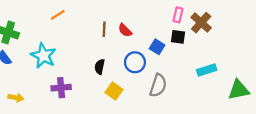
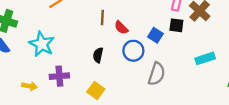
red semicircle: (125, 30) -> (121, 28), moved
yellow square: (114, 91) -> (96, 90), moved
yellow arrow: (16, 98) -> (30, 86), moved

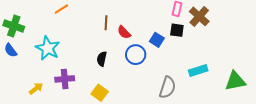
cyan rectangle: (205, 58) -> (198, 70), moved
gray semicircle: (157, 74) -> (167, 87), moved
yellow arrow: (30, 86) -> (36, 89), turned -48

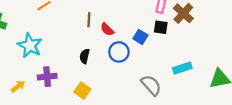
gray semicircle: (167, 87) -> (151, 85), turned -60

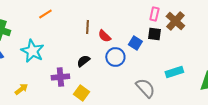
black semicircle: (85, 56) -> (83, 61), turned 40
purple cross: (47, 77) -> (60, 77), moved

